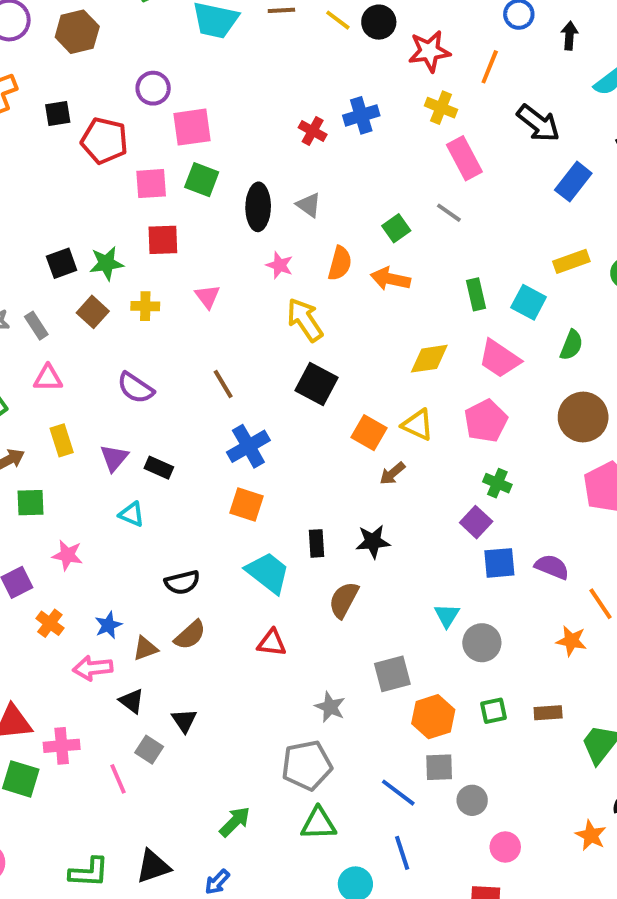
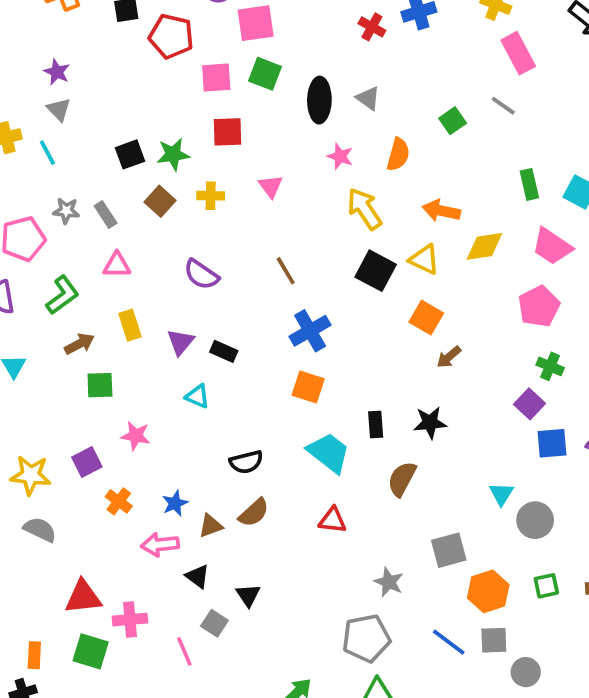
orange arrow: (390, 279) -> (441, 211), moved
yellow triangle: (418, 425) -> (424, 259), moved
blue line: (398, 793) -> (449, 642), moved

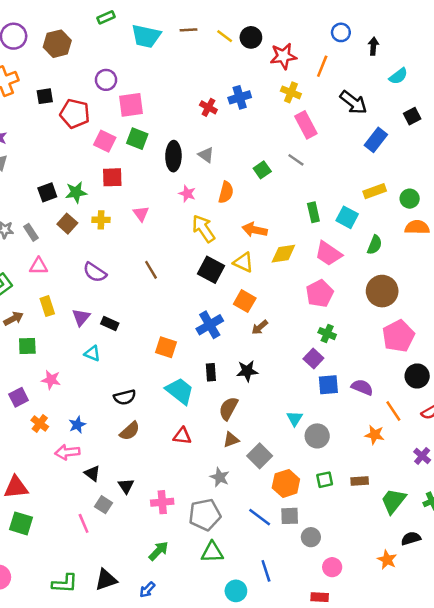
pink square: (216, 78) -> (105, 141), turned 30
blue cross: (310, 331) -> (210, 325), moved
brown triangle: (211, 526) -> (231, 440), moved
gray square: (449, 550) -> (260, 456), turned -30
pink cross: (130, 620) -> (162, 502), moved

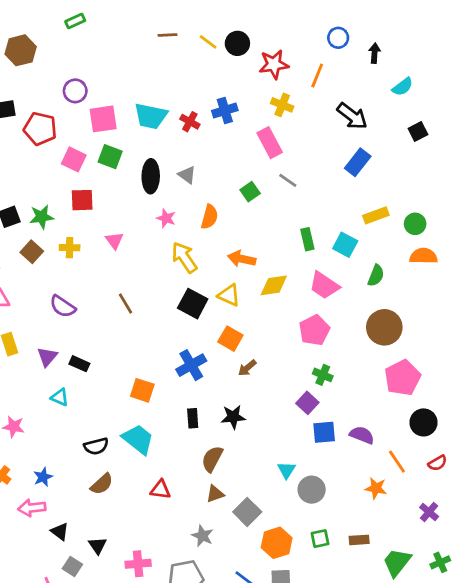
cyan trapezoid: (146, 36) -> (151, 116), moved
pink rectangle: (306, 125) -> (270, 143), moved
blue rectangle: (376, 140) -> (358, 162), moved
cyan trapezoid: (180, 391) -> (138, 439), moved

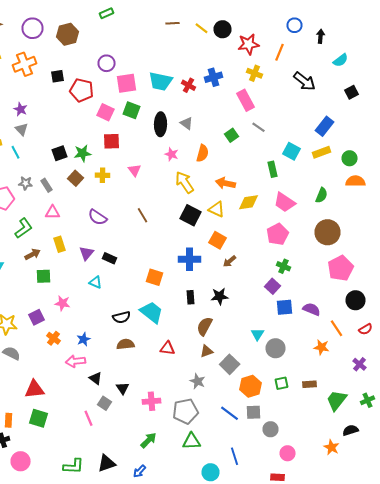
blue rectangle: (358, 162) -> (324, 126), moved
cyan square: (345, 245) -> (292, 151), moved
blue cross: (191, 365) -> (190, 259), turned 30
brown semicircle: (102, 484) -> (126, 344), turned -144

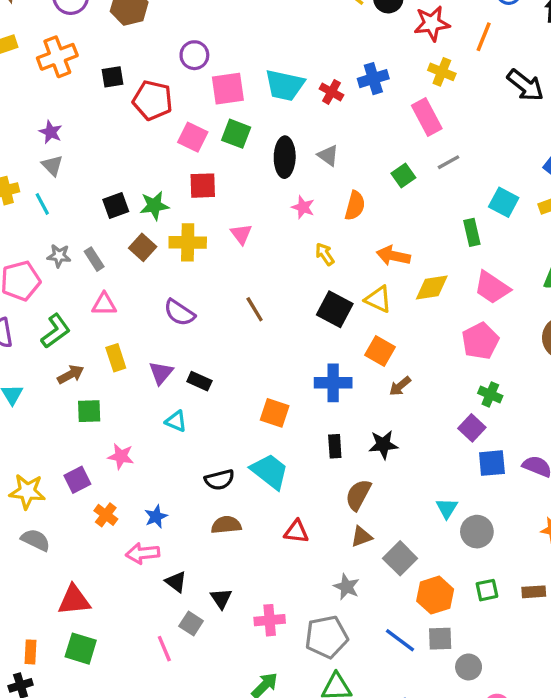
gray line: (258, 127) -> (448, 162), turned -64
yellow cross: (102, 175) -> (188, 242), size x1.5
yellow arrow: (184, 182) -> (325, 254), size x0.6

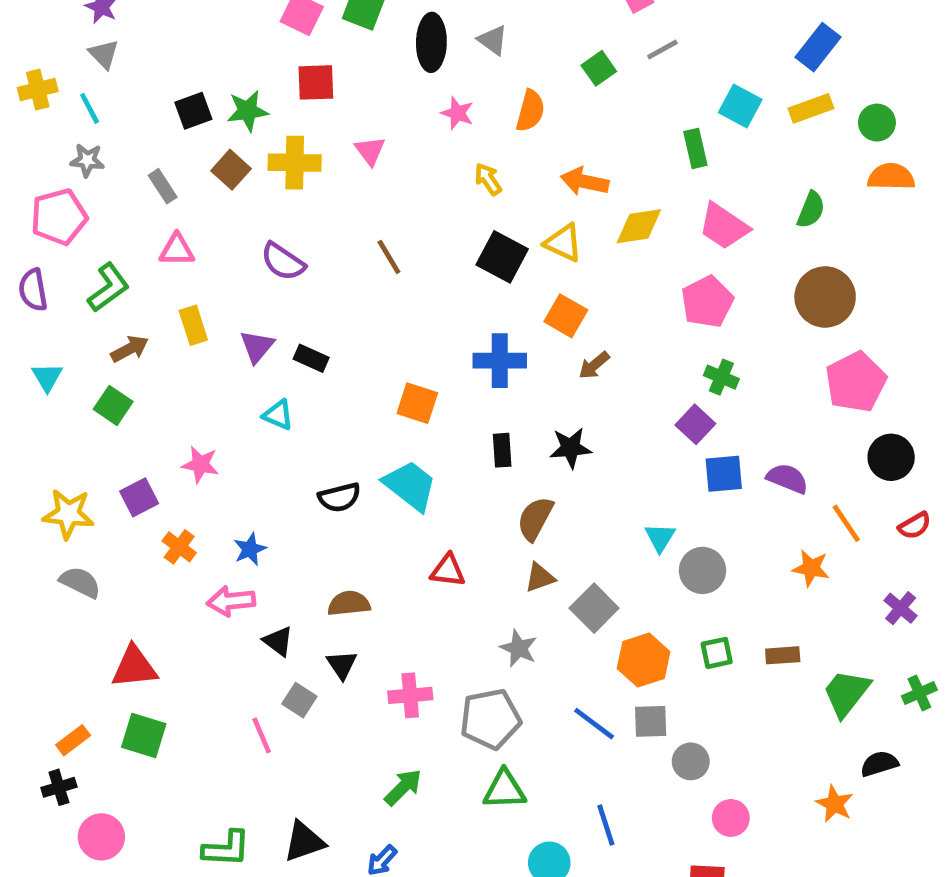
gray star: (59, 256) -> (87, 160), moved
green square: (89, 411) -> (113, 405), moved, turned 36
brown semicircle: (226, 525) -> (349, 603), moved
orange rectangle: (31, 652) -> (73, 740), turned 50

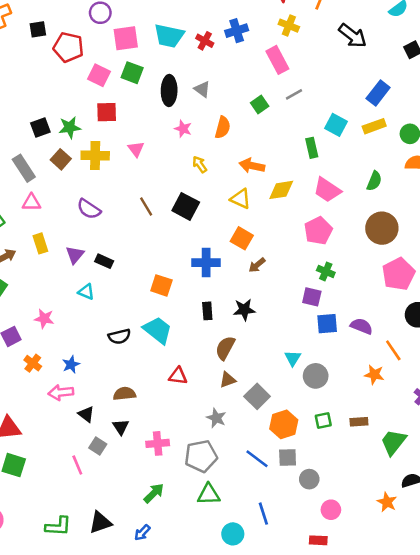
gray rectangle: (163, 186) -> (24, 168), size x1.5
black square: (502, 257) -> (186, 206), moved
purple square: (695, 424) -> (312, 297), turned -30

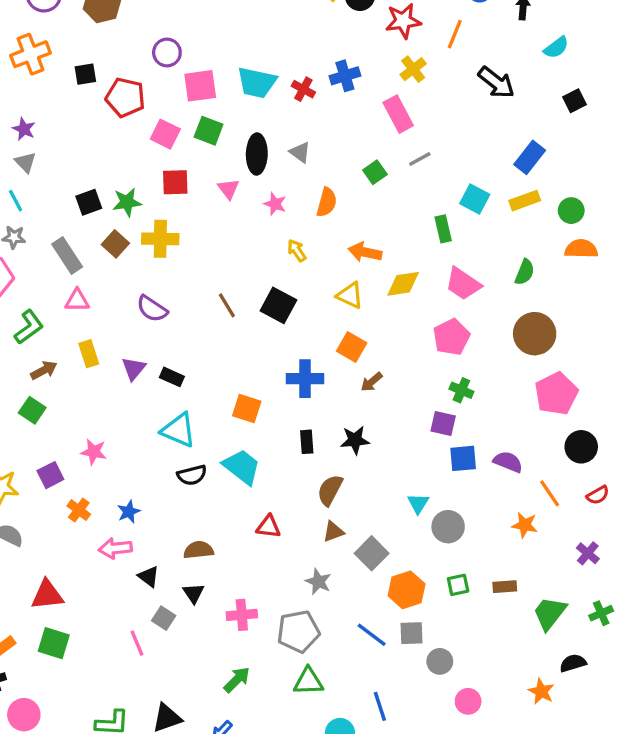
yellow cross: (289, 26) -> (413, 69), turned 30
pink triangle: (136, 149) -> (228, 189), moved
cyan triangle: (86, 292) -> (179, 430), moved, size x1.6

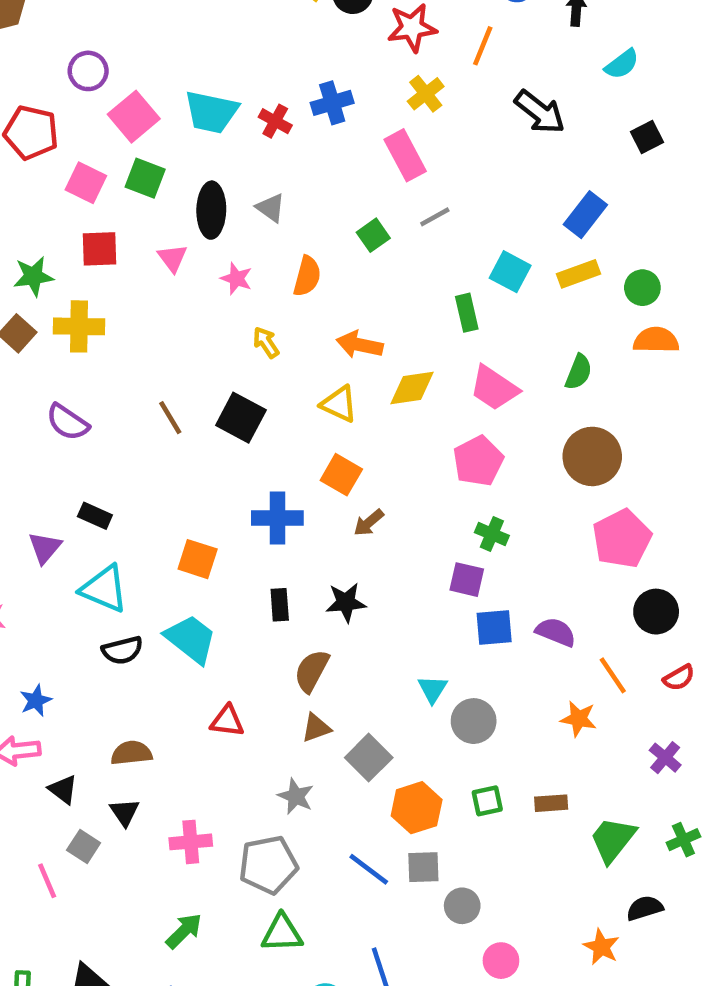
pink square: (200, 86) -> (134, 117), turned -32
purple triangle: (134, 369) -> (45, 548), moved

